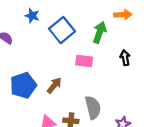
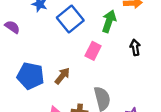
pink rectangle: (84, 61) -> (93, 51), turned -70
blue pentagon: (23, 85) -> (30, 76), turned 30

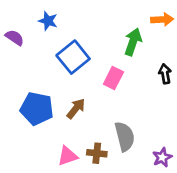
blue square: (70, 19) -> (73, 57), moved
purple semicircle: (12, 27) -> (15, 38), moved

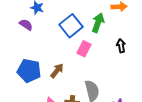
purple semicircle: (15, 38) -> (26, 25), moved
blue square: (73, 57) -> (71, 26), moved

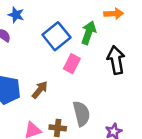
black arrow: (121, 46) -> (116, 60), size x1.6

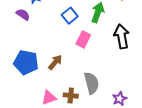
blue square: (56, 36) -> (70, 16), size x0.7

